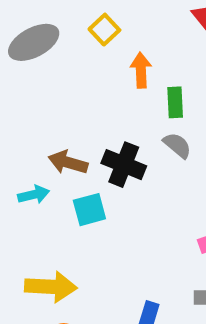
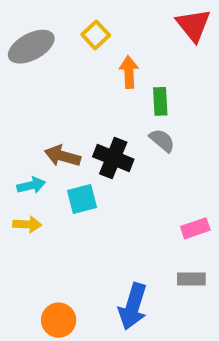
yellow arrow: (51, 287) -> (27, 224), moved, size x0.6

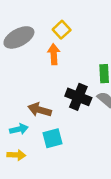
orange arrow: (129, 72) -> (54, 54), moved
black cross: (113, 158) -> (78, 97), moved

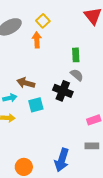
black cross: (78, 97) -> (63, 91), moved

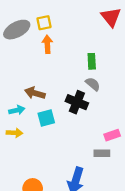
yellow square: (43, 21) -> (44, 23), moved, turned 32
gray rectangle: (92, 146) -> (102, 153), moved

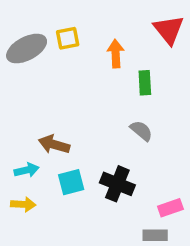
orange arrow: (47, 44) -> (116, 54), moved
green rectangle: (92, 61) -> (145, 83), moved
black cross: (77, 102) -> (117, 184), moved

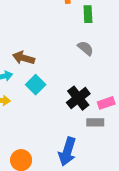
cyan square: (71, 182) -> (36, 85), turned -30
black cross: (117, 184) -> (78, 98), moved, turned 30

